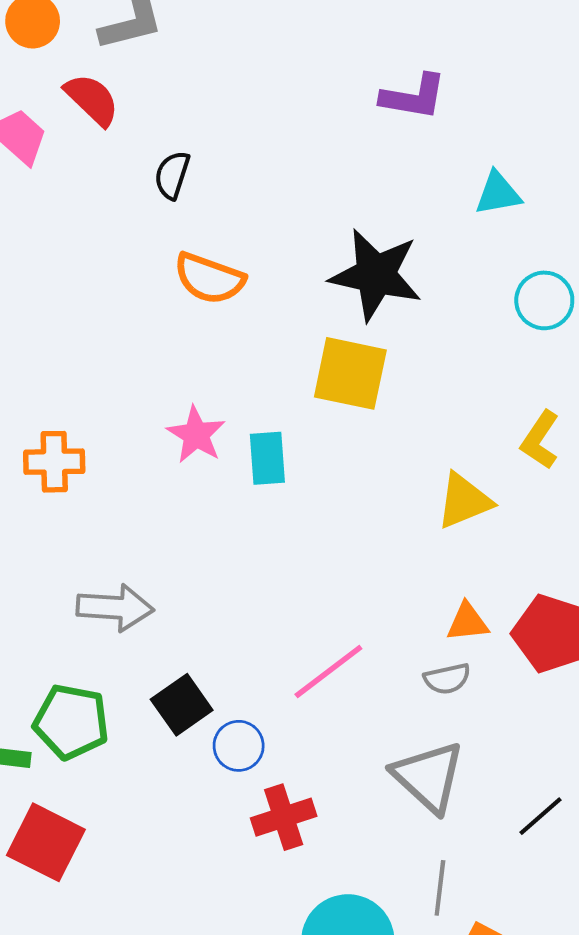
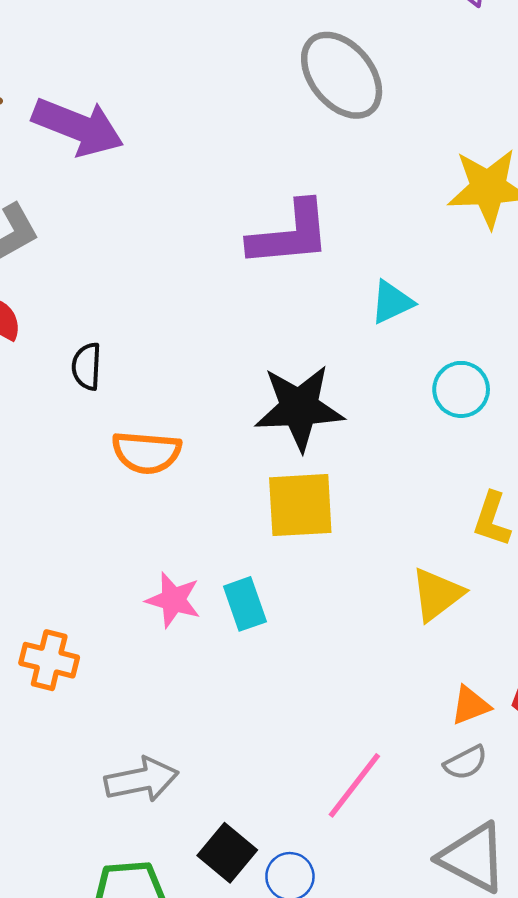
purple L-shape: (413, 97) -> (290, 234), size x1.4
orange cross: (54, 462) -> (49, 660), turned 30

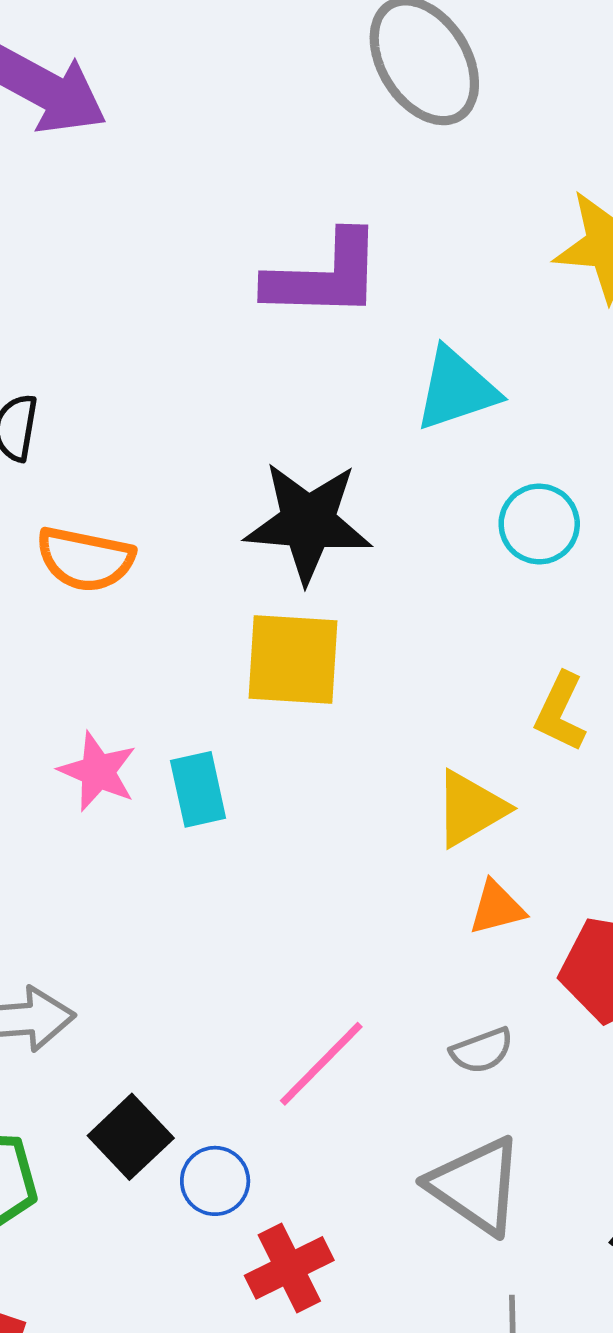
cyan triangle: (392, 302) -> (456, 389), size x1.4
orange triangle: (470, 705) -> (497, 908), moved

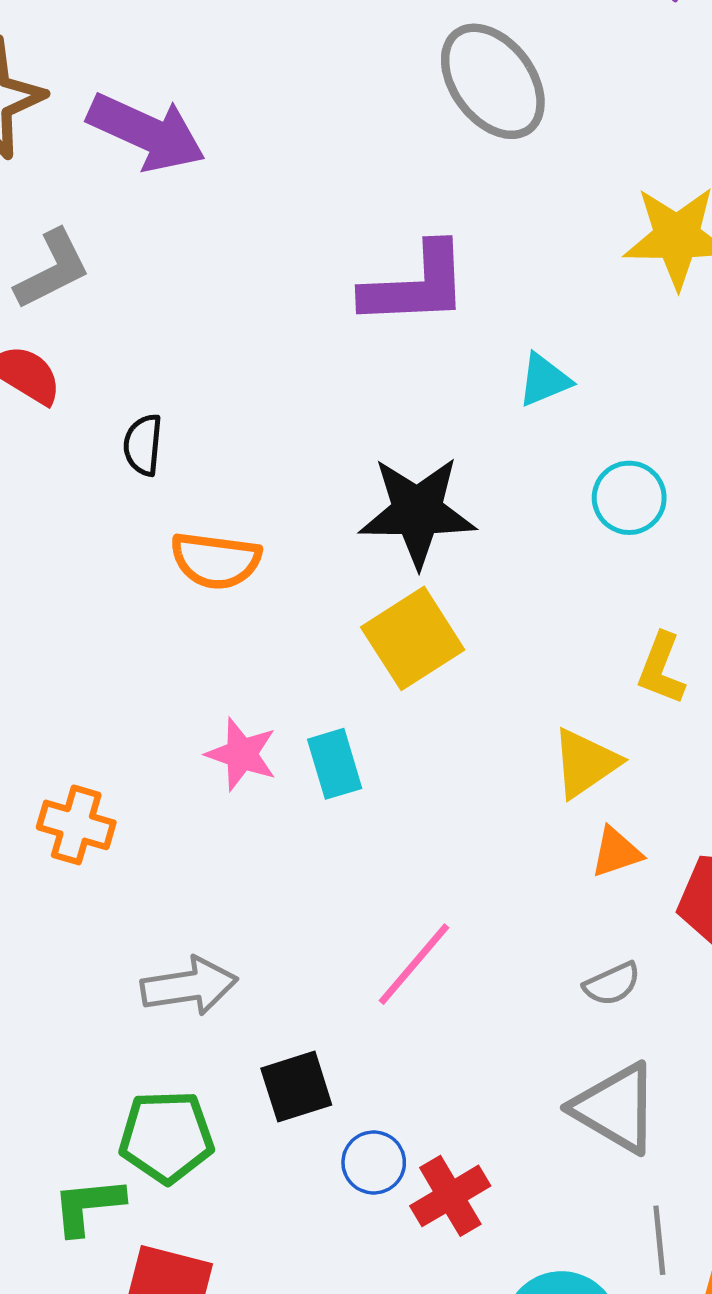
cyan triangle: (456, 389) -> (544, 380), size x0.7
yellow square: (293, 659) -> (413, 638), turned -32
pink line: (321, 1064) -> (414, 964), moved
black square: (131, 1137) -> (296, 1087), turned 30
blue circle: (215, 1181) -> (374, 1162), moved

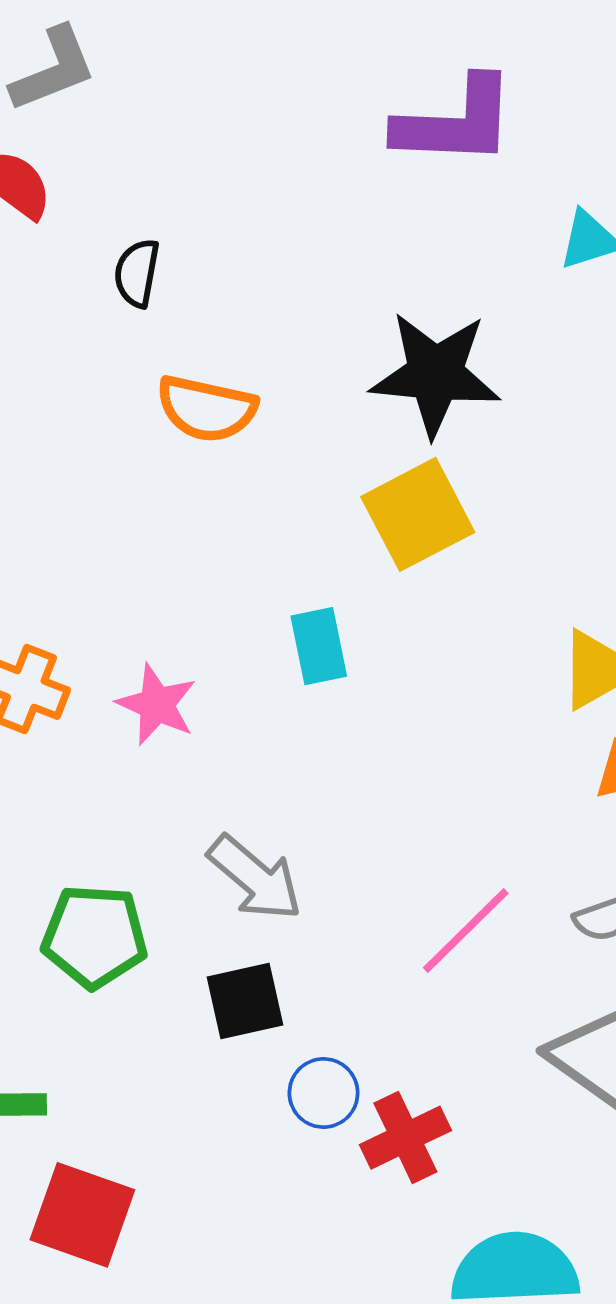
pink star: (242, 754) -> (157, 705), moved
pink line: (414, 964) -> (466, 931), moved
gray arrow: (189, 986) -> (255, 878), moved, turned 44
green pentagon: (166, 1137) -> (95, 936), moved

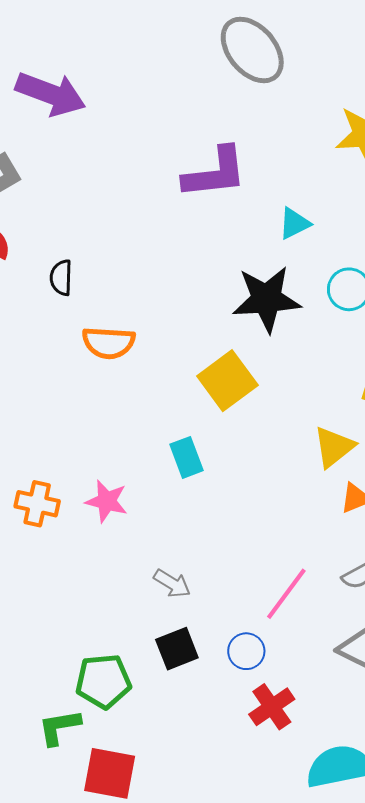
black star: (435, 374) -> (266, 299), moved
gray arrow: (255, 878) -> (172, 584), size x0.7
green pentagon: (95, 936) -> (103, 681), moved
blue circle: (324, 1093) -> (246, 651), moved

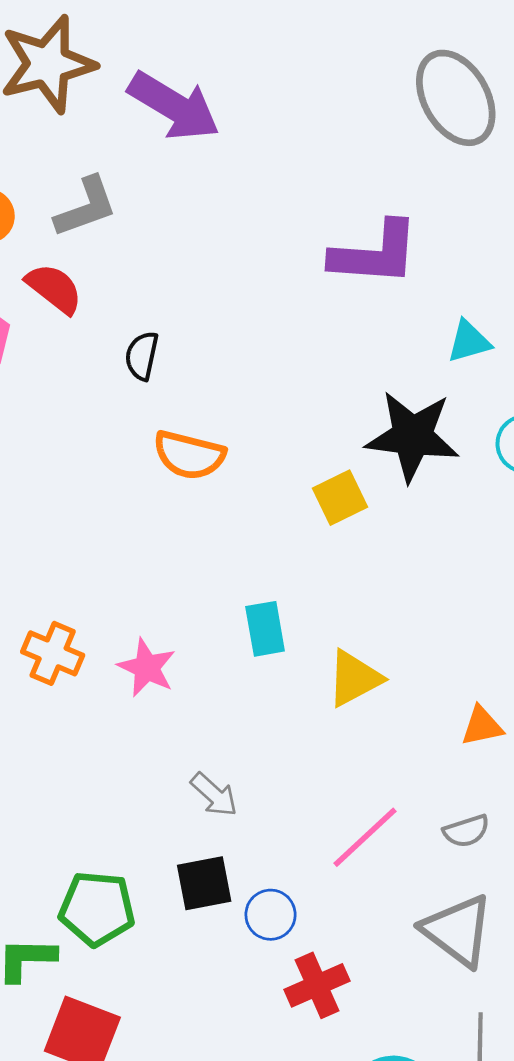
yellow square: (227, 381) -> (340, 498), moved, size x0.7
yellow triangle: (334, 447) -> (354, 678), moved
blue circle: (246, 651) -> (271, 915), moved

